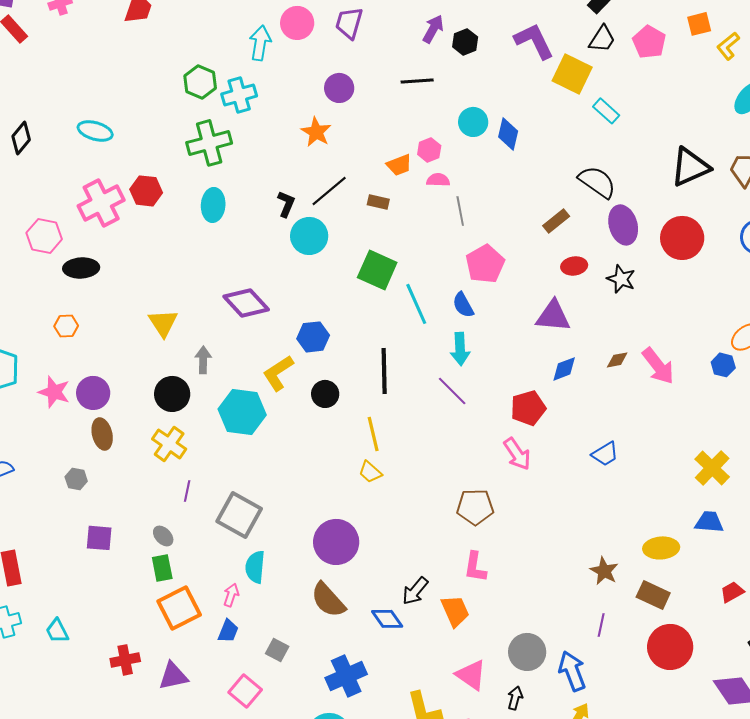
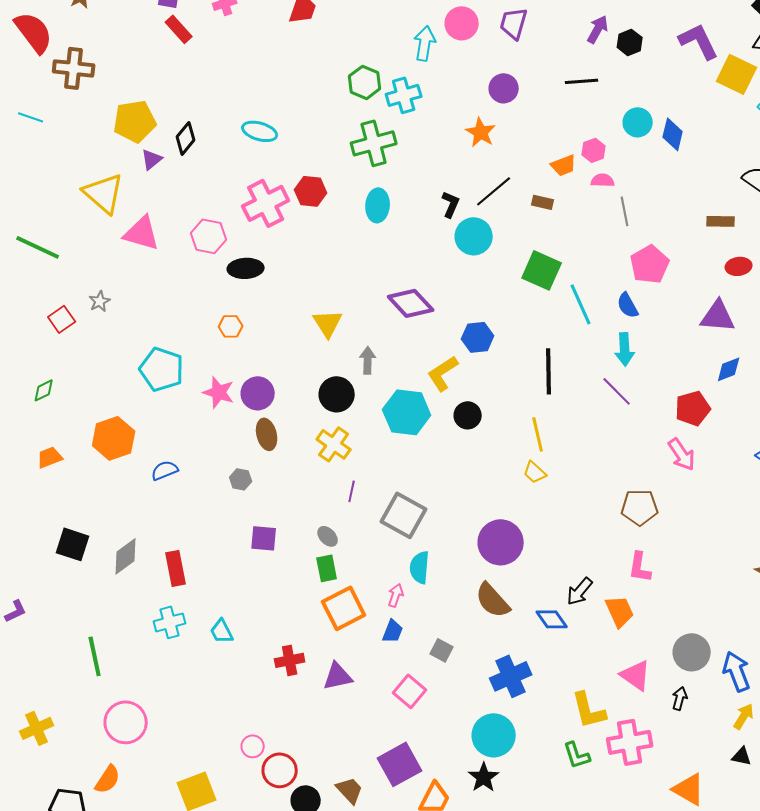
brown rectangle: (556, 221) -> (721, 221), turned 40
black circle: (325, 394) -> (468, 415), moved

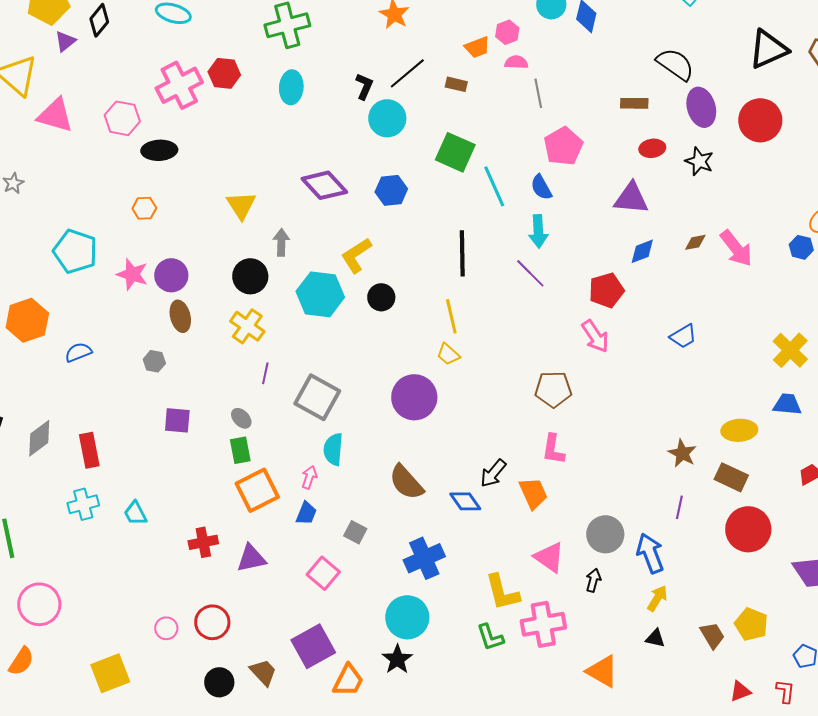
blue hexagon: (478, 337) -> (391, 190), moved
purple circle: (501, 542) -> (414, 397), moved
red circle: (280, 770) -> (212, 622), moved

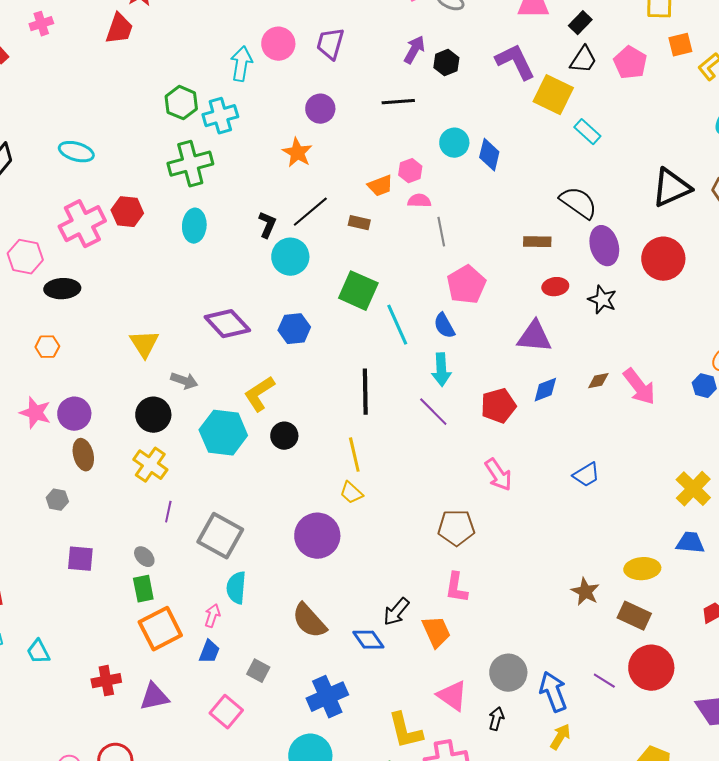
gray arrow: (281, 242) -> (184, 381), turned 108
red pentagon: (606, 290) -> (498, 406), moved
purple line: (679, 507) -> (604, 681), moved, turned -70

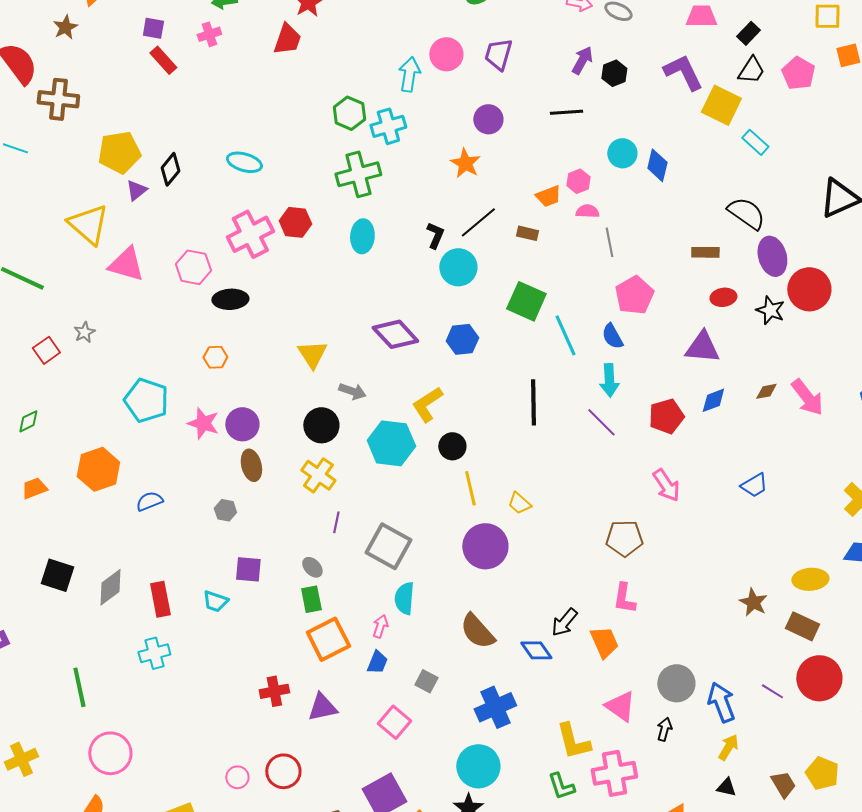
red circle: (663, 259) -> (809, 289), moved
yellow line: (354, 455) -> (470, 488), moved
cyan trapezoid: (38, 652) -> (215, 601), moved, turned -44

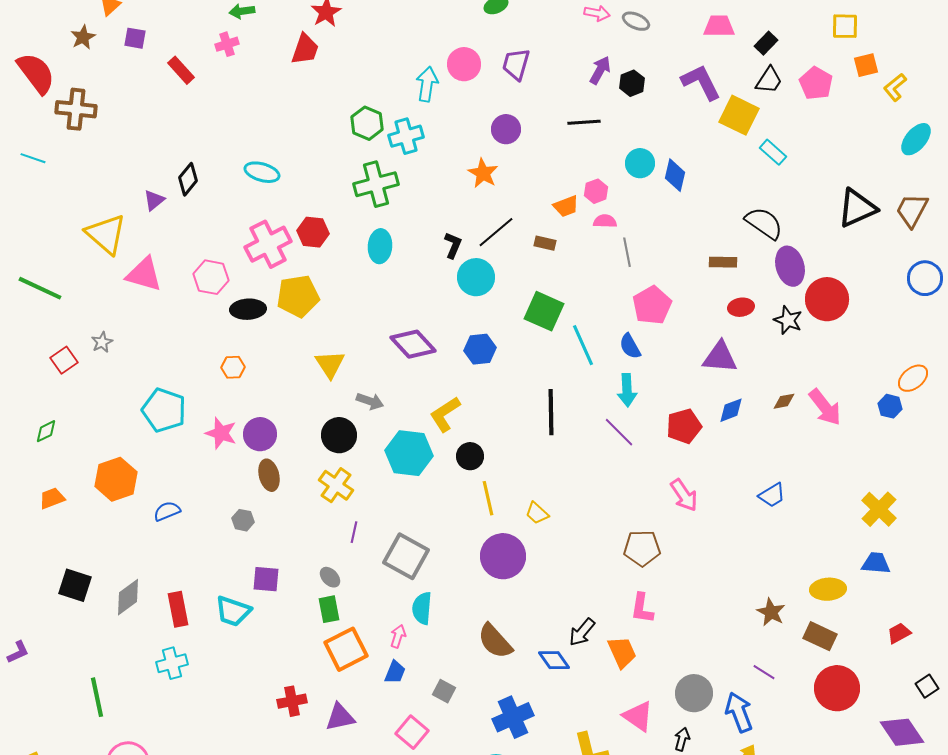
purple square: (153, 28) -> (135, 38), moved
yellow pentagon: (119, 152) -> (298, 296), moved
cyan trapezoid: (215, 601) -> (233, 611), size x1.4
purple line: (772, 691) -> (764, 672), moved

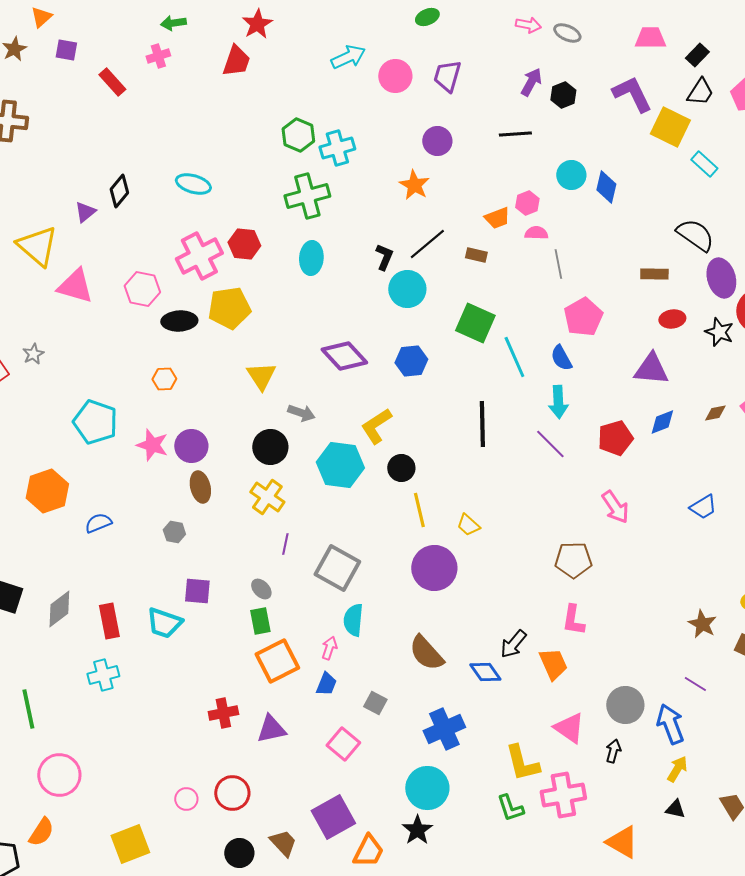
cyan arrow: (427, 84) -> (348, 57), moved, turned 56

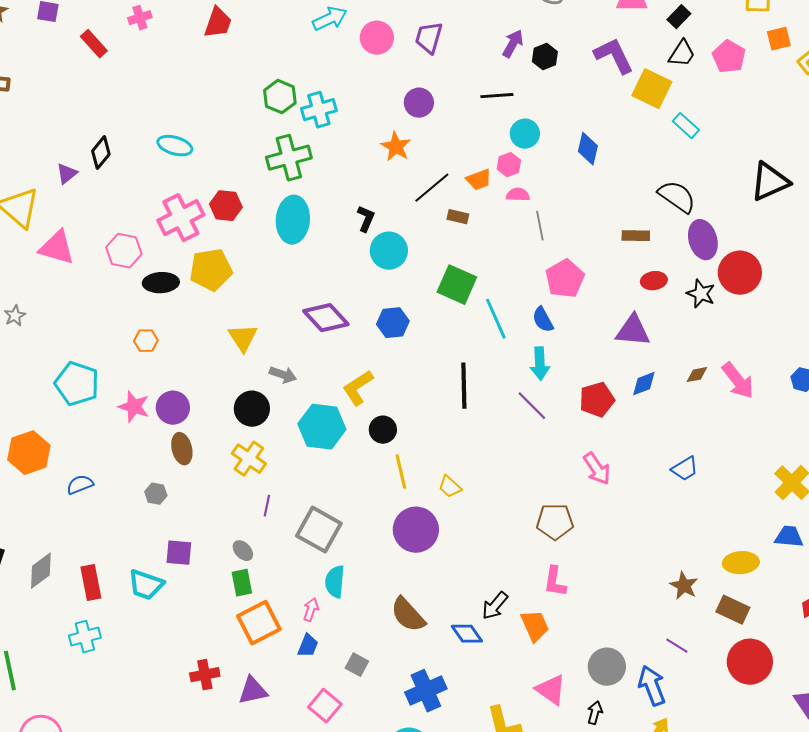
cyan circle: (571, 175) -> (525, 134), moved
black line: (427, 244) -> (432, 188), moved
cyan ellipse: (311, 258) -> (293, 220), size x1.4

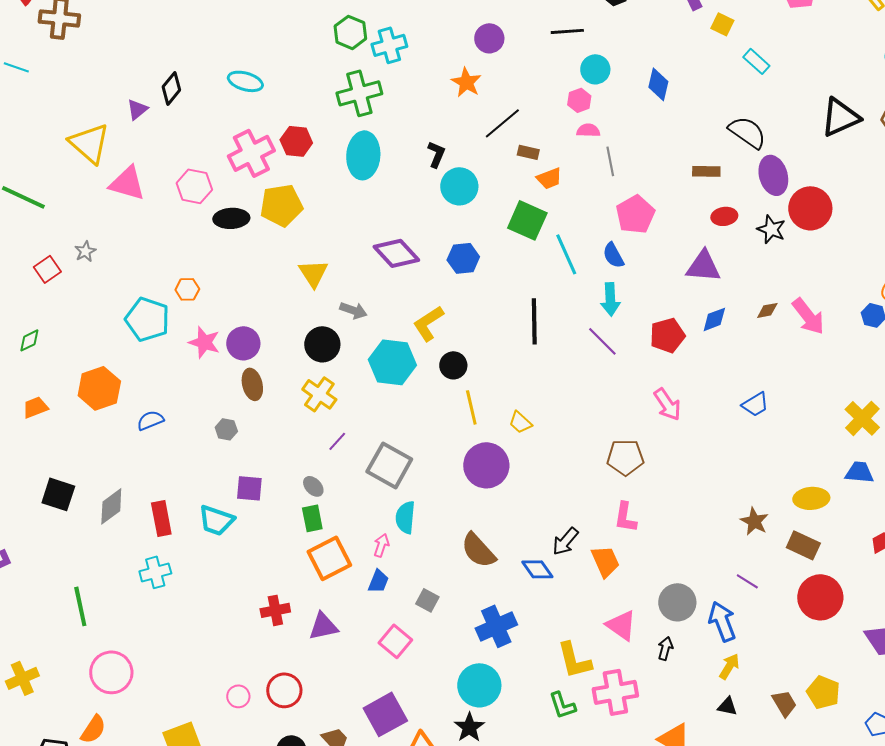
yellow square: (652, 89) -> (722, 24), size x0.6
orange trapezoid: (479, 180) -> (549, 178), moved
orange hexagon: (146, 341) -> (187, 289), moved
purple line: (267, 506) -> (337, 441), turned 30

